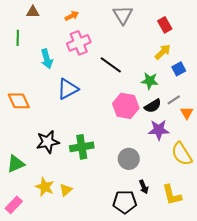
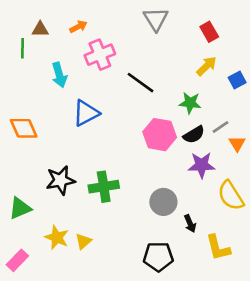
brown triangle: (33, 12) -> (40, 29), moved
orange arrow: (72, 16) -> (78, 27), moved
blue square: (179, 69) -> (237, 80), moved
black arrow: (144, 187) -> (190, 224), moved

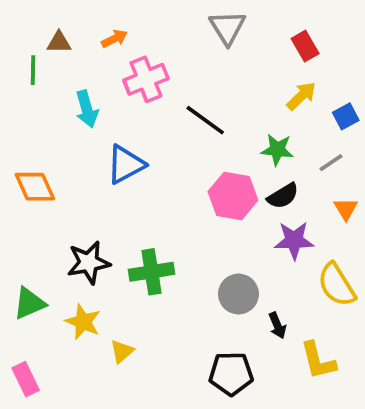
gray line: (221, 127) -> (331, 163), moved
yellow star: (57, 237) -> (83, 322), moved
pink rectangle: (17, 260) -> (26, 379), turned -70

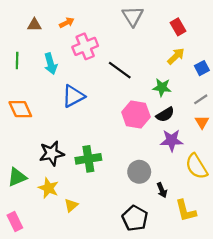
green line: (33, 70) -> (17, 60), moved
gray line: (331, 163) -> (201, 99), moved
black pentagon: (231, 374) -> (135, 218), turned 30

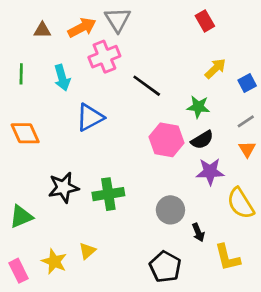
gray triangle: (133, 16) -> (118, 20), moved
orange arrow: (67, 23) -> (82, 28), size x1.5
red rectangle: (178, 27) -> (205, 21), moved
yellow star: (48, 188) -> (54, 261), moved

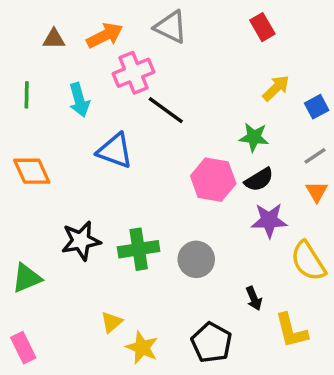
gray triangle: (118, 20) -> (171, 27), moved, turned -32
black line: (147, 86) -> (166, 110), moved
blue triangle: (90, 117) -> (115, 151), turned 48
gray circle: (170, 210) -> (196, 259), moved
yellow star: (54, 261) -> (142, 348), moved

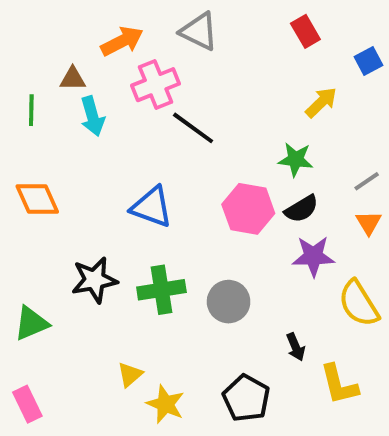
brown triangle: (54, 39) -> (73, 79), moved
blue square: (317, 107) -> (369, 61), moved
blue triangle: (115, 151) -> (152, 207), moved

